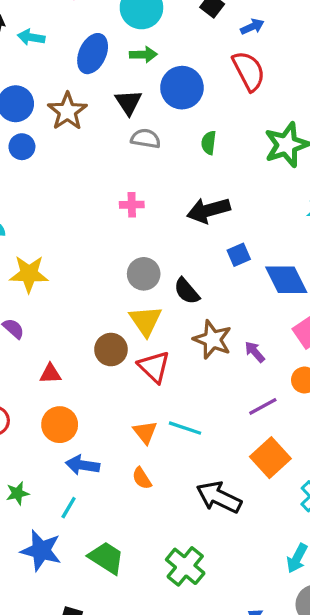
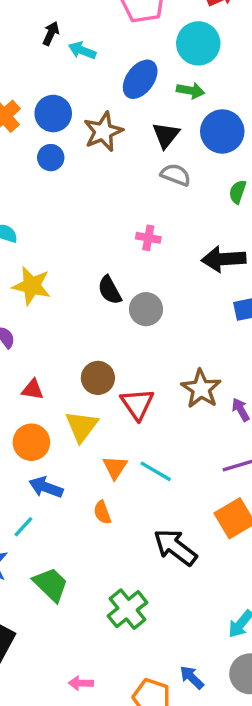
black semicircle: (187, 291) -> (110, 290), moved
yellow triangle: (146, 321) -> (82, 426), moved

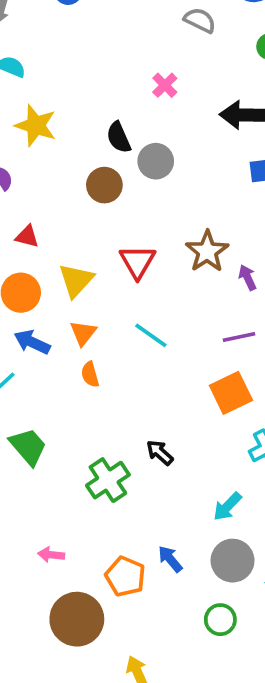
pink cross: (148, 238) -> (165, 85), turned 30
brown circle: (98, 378) -> (104, 185), moved
orange triangle: (115, 467) -> (83, 333), moved
black arrow: (175, 547) -> (160, 453), moved, size x0.6

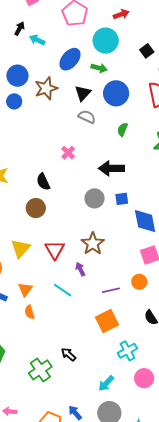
gray circle: (156, 161) -> (95, 198), moved
purple arrow: (248, 277) -> (80, 269), moved
yellow triangle: (76, 280) -> (21, 248), moved

